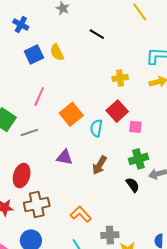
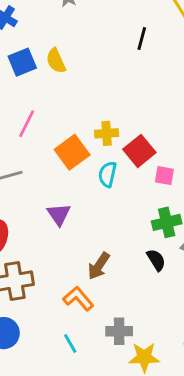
black line: (97, 34) -> (142, 39), moved, turned 70
yellow cross: (120, 78) -> (107, 133), moved
purple triangle: (64, 157) -> (59, 214), turned 42
brown arrow: (100, 165) -> (99, 266), moved

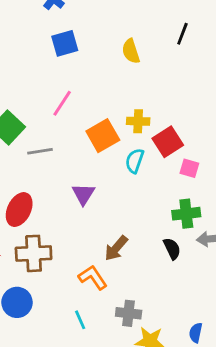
yellow semicircle: (56, 61) -> (131, 51), moved

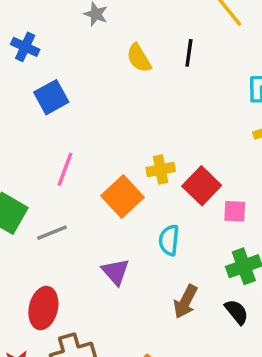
yellow semicircle: (131, 51) -> (139, 58), moved
cyan semicircle: (135, 161) -> (169, 240), moved
brown arrow: (116, 248) -> (185, 302), moved

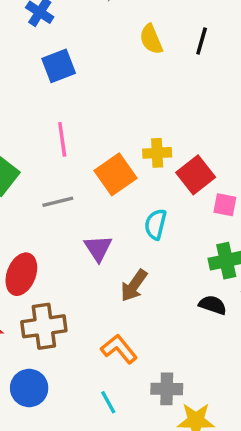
pink line: (65, 169) -> (62, 139), turned -36
gray line: (52, 233) -> (58, 202), moved
brown arrow: (185, 302) -> (134, 286), moved
black semicircle: (237, 312) -> (213, 305), turned -40

